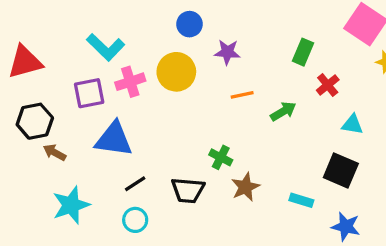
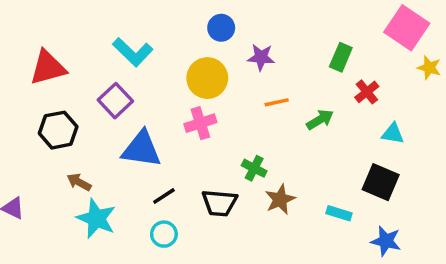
pink cross: (130, 82) -> (200, 123), moved
purple square: (89, 93) -> (115, 101), turned -32
brown arrow: (55, 152) -> (79, 182), moved
cyan star: (71, 205) -> (96, 218), turned -30

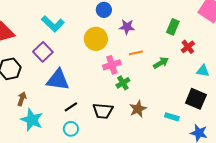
pink cross: (200, 123) -> (112, 65), moved
green cross: (254, 168) -> (123, 83), moved, turned 32
brown arrow: (79, 182) -> (22, 99), turned 80

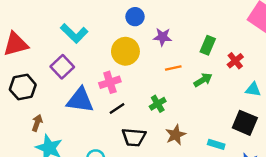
green rectangle: (173, 27) -> (208, 45), moved
pink cross: (112, 65) -> (110, 82), moved
black line: (71, 107) -> (117, 109), moved

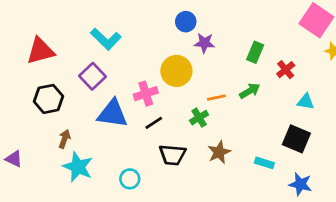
blue circle: (135, 17) -> (186, 22), moved
yellow circle: (125, 51) -> (176, 71), moved
orange line: (173, 68) -> (216, 98), moved

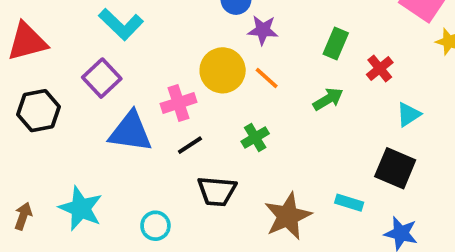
orange line: (216, 98) -> (267, 78), moved, turned 54
cyan triangle: (306, 102) -> (409, 114), turned -42
brown arrow: (64, 139) -> (23, 216), moved
brown star: (219, 152) -> (288, 216), moved, size x1.4

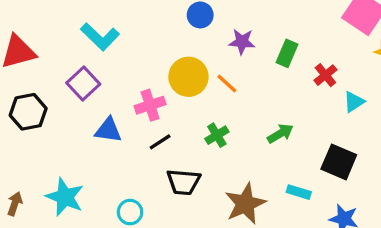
purple star: (263, 30) -> (242, 42), moved
green arrow: (328, 99) -> (280, 134), moved
cyan triangle: (409, 114) -> (354, 102), moved
blue triangle: (131, 132) -> (108, 130), size x0.7

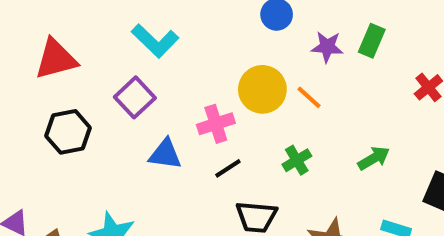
green rectangle: (287, 53) -> (372, 41), moved

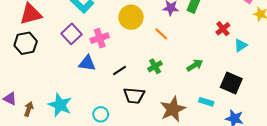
yellow circle: (262, 89) -> (131, 17), moved
pink cross: (216, 124) -> (100, 38), moved
black hexagon: (68, 132) -> (26, 43), moved

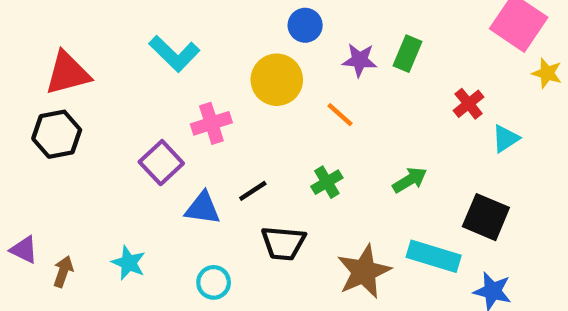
purple square: (71, 34) -> (161, 163), moved
blue triangle: (87, 63) -> (203, 208), moved
cyan rectangle: (206, 102) -> (434, 256), size x1.6
cyan star: (60, 105) -> (129, 263), size x0.7

